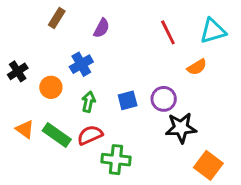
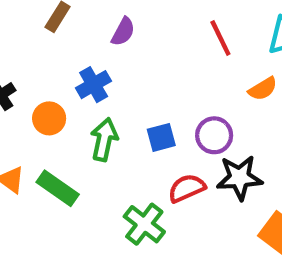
green arrow: (89, 102) -> (104, 140), size x1.4
red semicircle: (90, 135) -> (187, 188), moved
green cross: (116, 160) -> (144, 224), turned 32

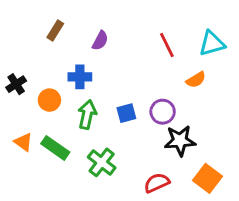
blue cross: (94, 85) -> (80, 77), turned 30
red semicircle: (187, 188) -> (157, 183), moved
green cross: (144, 224) -> (102, 162), moved

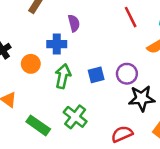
purple semicircle: (100, 41) -> (74, 23), moved, turned -42
green rectangle: (55, 148) -> (38, 125), moved

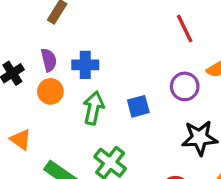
purple semicircle: (74, 23) -> (49, 60), moved
purple circle: (127, 74) -> (185, 86), moved

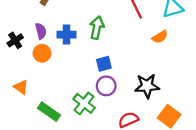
purple circle: (185, 86) -> (106, 86), moved
green arrow: (94, 108) -> (97, 28), moved

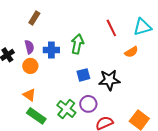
purple circle: (106, 86) -> (88, 104), moved
black star: (147, 86) -> (109, 80), moved
orange triangle: (21, 87) -> (29, 95), moved

